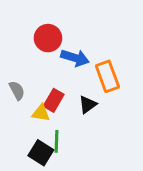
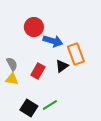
black triangle: (88, 105) -> (62, 66), moved
yellow triangle: (41, 113) -> (12, 79), moved
green line: (56, 141) -> (50, 105), moved, turned 56

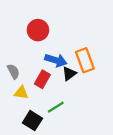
blue arrow: (53, 41) -> (56, 60), moved
yellow triangle: (12, 79) -> (21, 93), moved
green line: (50, 105) -> (56, 107), moved

